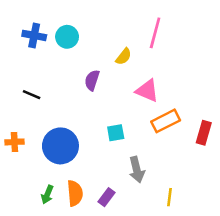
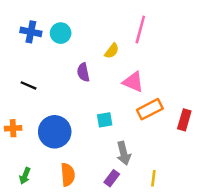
purple semicircle: (92, 80) -> (83, 72), turned -30
green arrow: (47, 195) -> (25, 176), moved
purple rectangle: (106, 197) -> (112, 178), moved

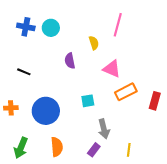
yellow semicircle: (112, 51) -> (94, 43), turned -56
green arrow: (25, 176) -> (21, 148), size x1.5

